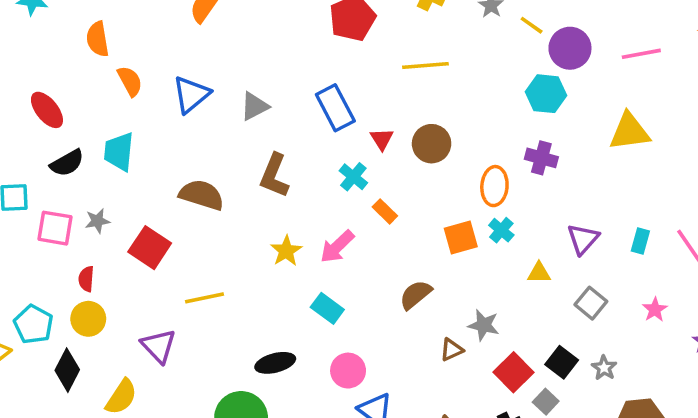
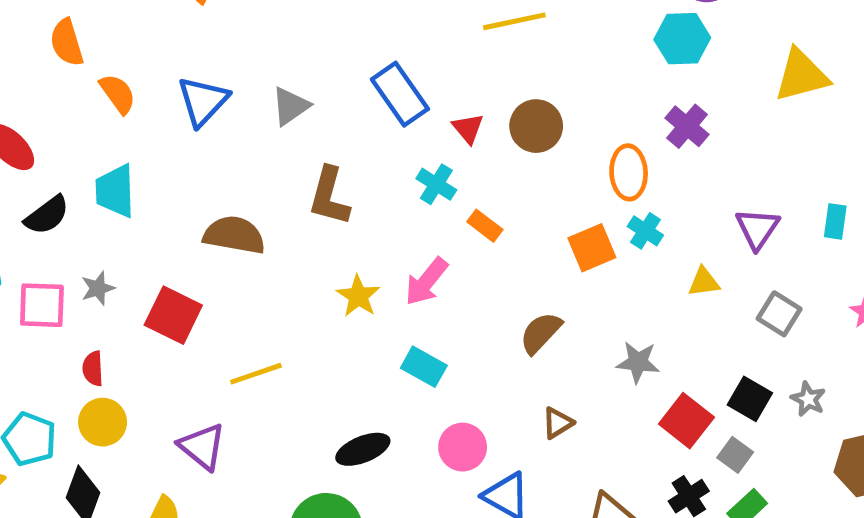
purple cross: (541, 158) -> (687, 126), turned 32
brown triangle: (452, 350) -> (558, 423), moved

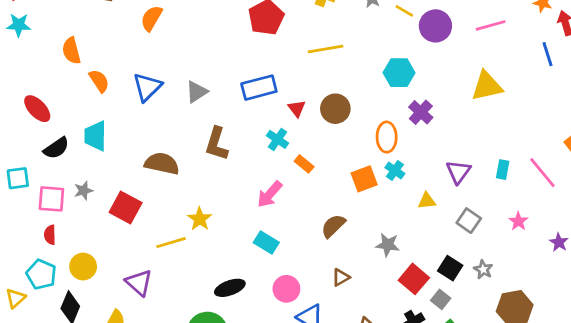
cyan hexagon: (682, 39) -> (399, 73), moved
blue rectangle: (400, 94) -> (259, 88), turned -72
yellow star: (358, 296) -> (200, 219), moved
red semicircle: (93, 369) -> (50, 235), moved

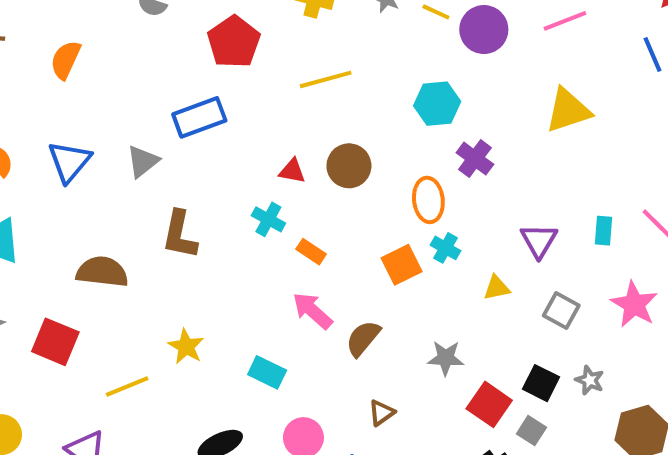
blue rectangle: (259, 88) -> (199, 117), moved
red triangle: (297, 108) -> (292, 171), turned -36
pink arrow: (270, 194) -> (312, 311), moved, turned 96
yellow star: (200, 219) -> (186, 346), moved
pink star: (518, 221) -> (634, 304), size x1.6

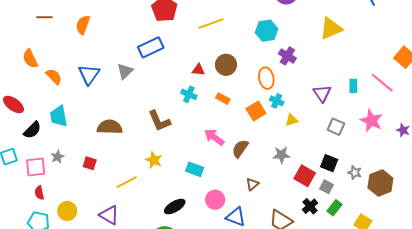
brown L-shape: (180, 235) -> (159, 121), moved, turned -30
orange rectangle: (311, 252) -> (223, 99), moved
yellow triangle: (497, 288) -> (292, 120), moved
red square: (55, 342) -> (90, 163), size x0.6
gray star: (590, 380) -> (355, 173), moved

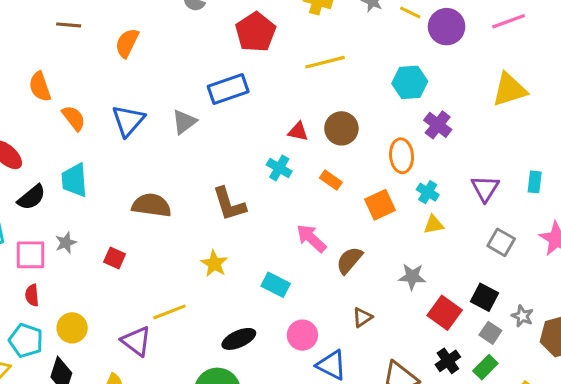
cyan cross: (277, 101) -> (428, 192), moved
yellow line: (127, 182) -> (169, 312), moved
gray square: (326, 187) -> (490, 333), moved

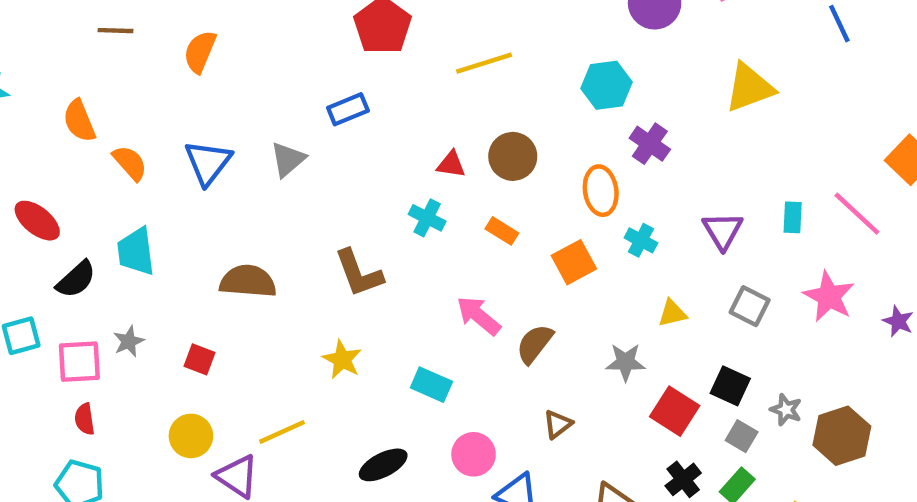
blue rectangle: (228, 89) -> (348, 109), size x0.7
yellow triangle: (434, 225) -> (672, 313), moved
yellow circle: (72, 328) -> (191, 436), moved

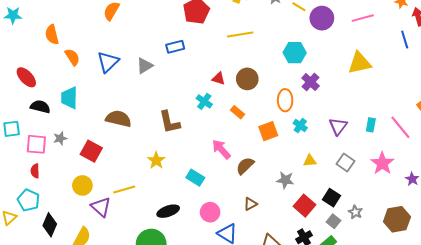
black semicircle: (76, 279) -> (40, 107), turned -132
red square: (199, 359) -> (91, 151), size x1.5
brown hexagon: (842, 436) -> (397, 219), moved

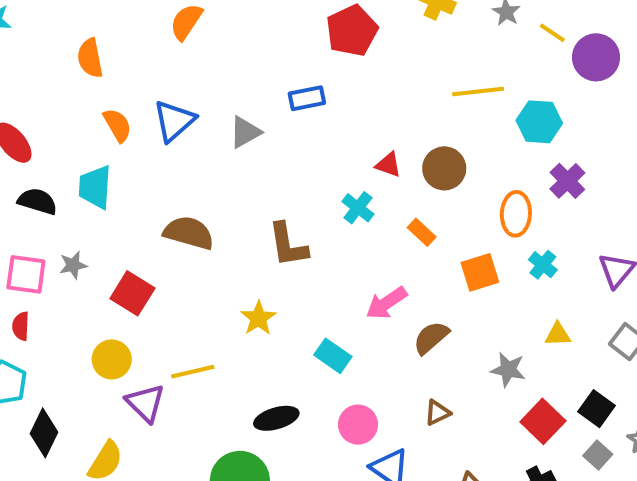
orange semicircle: (52, 35) -> (90, 58), moved
yellow line: (240, 35) -> (478, 92), moved
orange semicircle: (72, 57) -> (117, 125), moved
pink arrow: (221, 149) -> (386, 303), turned -85

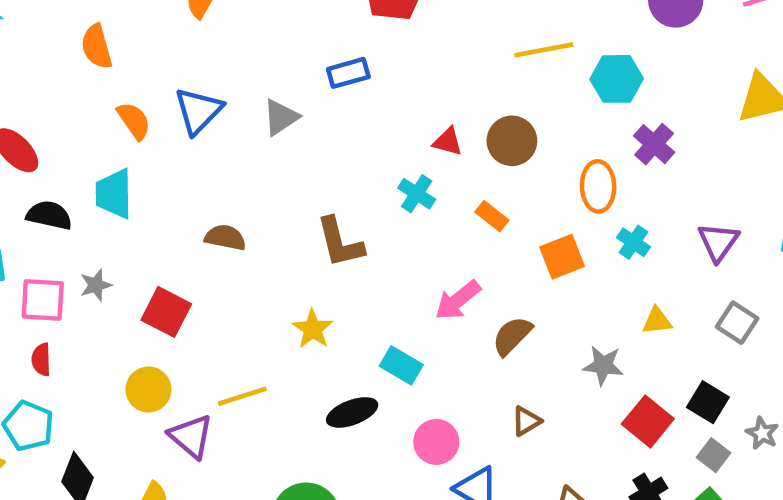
brown semicircle: (189, 233) -> (225, 238), size x0.7
black ellipse: (276, 418) -> (352, 412), moved

